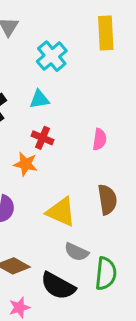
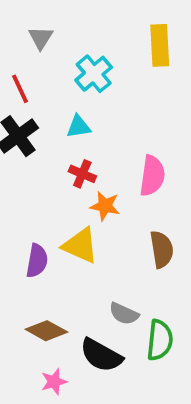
pink semicircle: (100, 139) -> (152, 176), size x1.5
orange star: (26, 164) -> (105, 206), moved
yellow triangle: (61, 212) -> (80, 246), moved

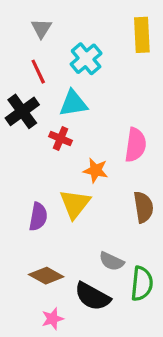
red line: (20, 89) -> (38, 72), moved
cyan triangle: (79, 127) -> (73, 103), size x1.4
red cross: (82, 174) -> (61, 138), moved
yellow triangle: (80, 246) -> (75, 204), turned 44

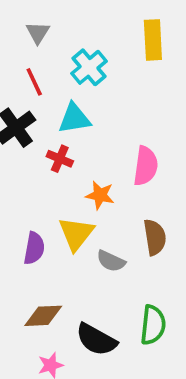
gray semicircle: (112, 261) -> (111, 261), moved
brown diamond: (46, 276) -> (43, 316), turned -32

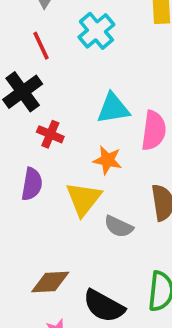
cyan triangle: (74, 118) -> (113, 108), moved
red cross: (60, 159) -> (50, 134), moved
purple semicircle: (34, 248) -> (32, 184), moved

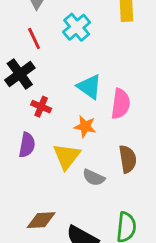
cyan triangle: (113, 108) -> (89, 87), turned 44

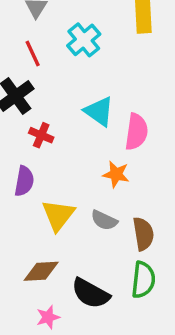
orange star: (85, 126) -> (116, 174), moved
yellow triangle: (67, 156) -> (58, 215), moved
brown semicircle: (128, 159) -> (143, 234), moved

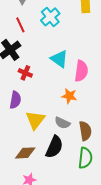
black semicircle: (91, 293) -> (54, 147), moved, turned -95

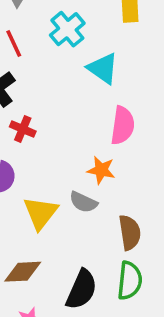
cyan triangle: (59, 59) -> (103, 68), moved
gray semicircle: (62, 123) -> (83, 202), moved
black semicircle: (54, 147) -> (82, 290), moved

